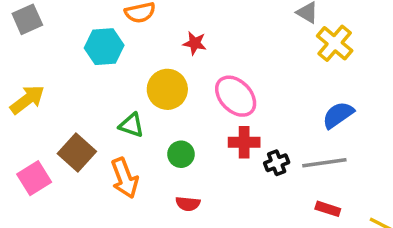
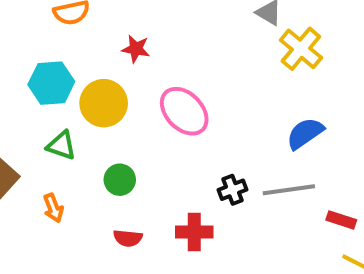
cyan hexagon: (104, 47) -> (51, 83), moved
red cross: (244, 142) -> (194, 232), moved
orange arrow: (125, 178) -> (53, 208), size x0.6
red rectangle: (328, 209) -> (341, 220), moved

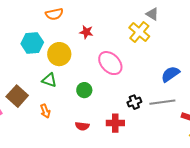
yellow cross: (301, 49) -> (139, 32), moved
cyan hexagon: (51, 83) -> (32, 43), moved
yellow circle: (104, 103) -> (59, 54), moved
green circle: (120, 180) -> (84, 90), moved

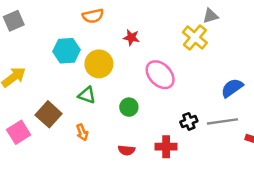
gray triangle: (152, 14) -> (210, 16), turned -48

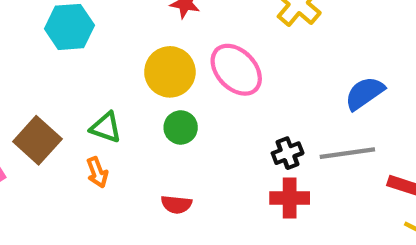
yellow circle: (99, 64) -> (170, 72), moved
green triangle: (87, 95) -> (106, 127), moved
red cross: (166, 147) -> (290, 198), moved

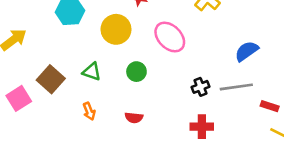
yellow circle: (170, 72) -> (116, 29), moved
orange arrow: (97, 172) -> (89, 111), moved
red cross: (290, 198) -> (202, 127), moved

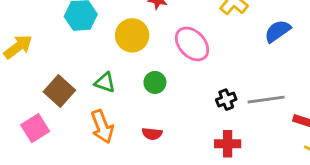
blue semicircle: (247, 51) -> (278, 31), moved
pink square: (19, 98) -> (35, 128), moved
orange arrow: (89, 111) -> (102, 127), size x1.6

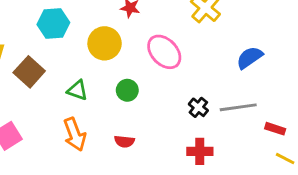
blue semicircle: (278, 31) -> (250, 58), moved
brown square: (59, 91) -> (29, 72), moved
black cross: (226, 100) -> (198, 107), turned -30

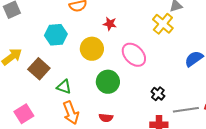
green triangle: (78, 90) -> (64, 87), moved
green circle: (127, 90) -> (108, 82), size x1.5
gray line: (238, 107) -> (186, 110), moved

